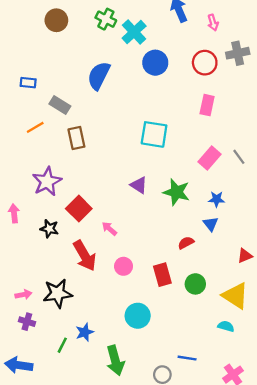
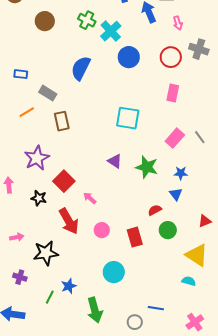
gray cross: (238, 53) -> (199, 49), turned 30
green circle: (195, 284) -> (168, 230), moved
pink arrow: (23, 295) -> (17, 237), moved

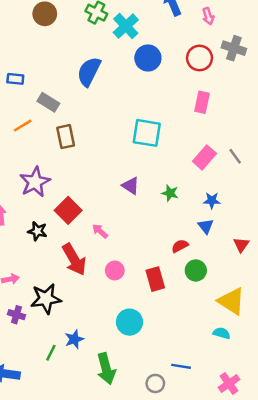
green star: (147, 167) -> (170, 193), size x0.6
red triangle: (205, 221) -> (241, 245), moved, turned -32
purple cross: (20, 277) -> (16, 315), moved

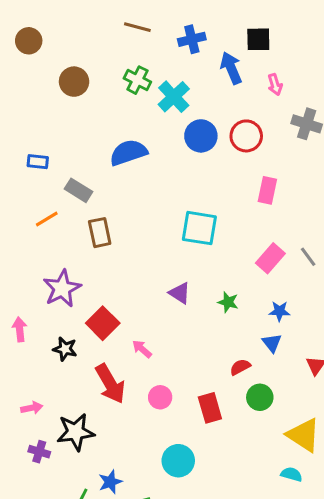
red circle: (199, 58) -> (246, 136), moved
blue semicircle: (89, 72) -> (128, 153), turned 44

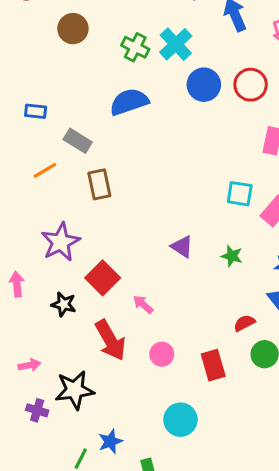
green cross: (137, 80) -> (135, 47), moved
cyan square: (199, 228) -> (240, 194), moved, size x0.7

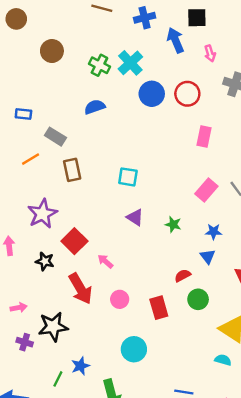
blue semicircle: (129, 102) -> (95, 107), size x0.7
cyan square: (240, 194) -> (128, 177), moved

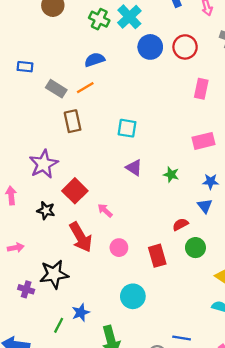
orange line: (31, 159) -> (85, 88), moved
pink rectangle: (206, 190) -> (204, 141), turned 35
pink arrow: (19, 308) -> (16, 248), moved

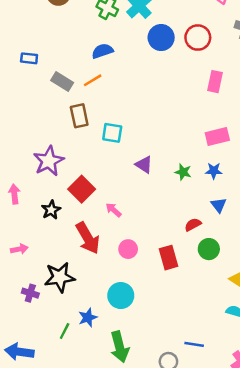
cyan square: (127, 128) -> (112, 133), moved
blue star: (211, 181) -> (214, 171), moved
black star: (46, 210) -> (51, 210), turned 30
cyan circle: (133, 296) -> (121, 296), moved

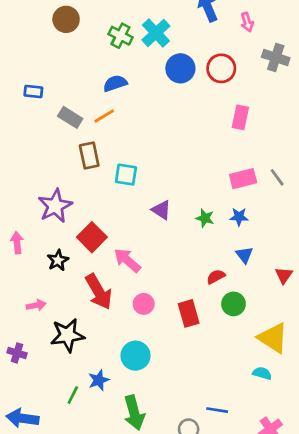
pink arrow: (113, 210) -> (127, 260), size x1.5
pink arrow: (19, 249) -> (36, 305), moved
purple cross: (30, 293) -> (17, 353), moved

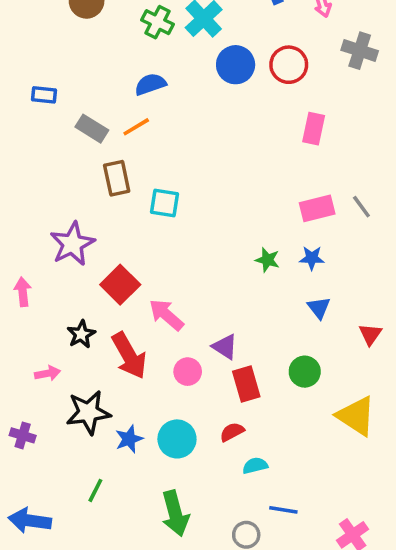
purple triangle: (161, 210) -> (225, 347), moved
black star: (58, 260) -> (81, 334), moved
red semicircle: (216, 277) -> (232, 432), moved
cyan semicircle: (262, 373) -> (255, 466), moved, turned -30
blue star: (99, 380) -> (129, 439), moved

